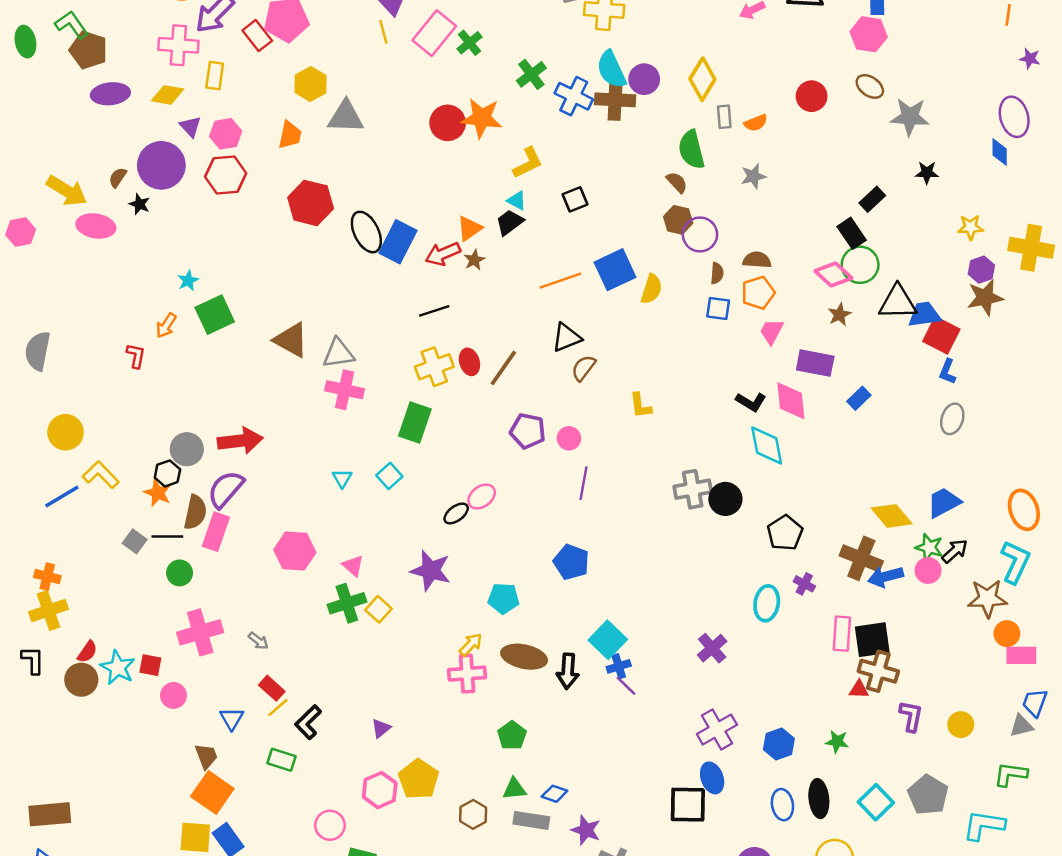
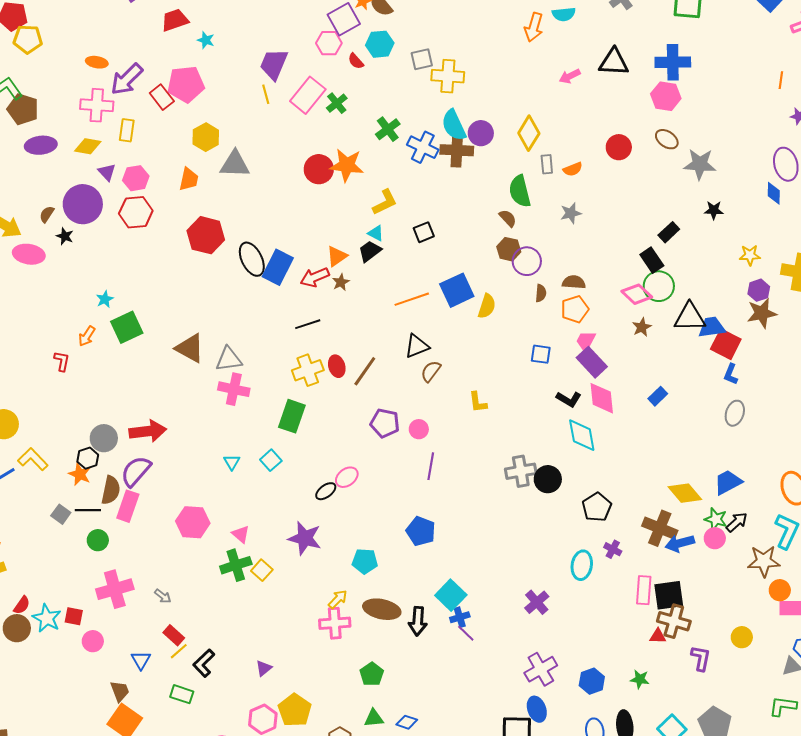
blue square: (718, 308) -> (541, 354), moved
purple rectangle: (815, 363) -> (592, 362), moved, turned 36
yellow circle: (961, 725) -> (742, 637), moved

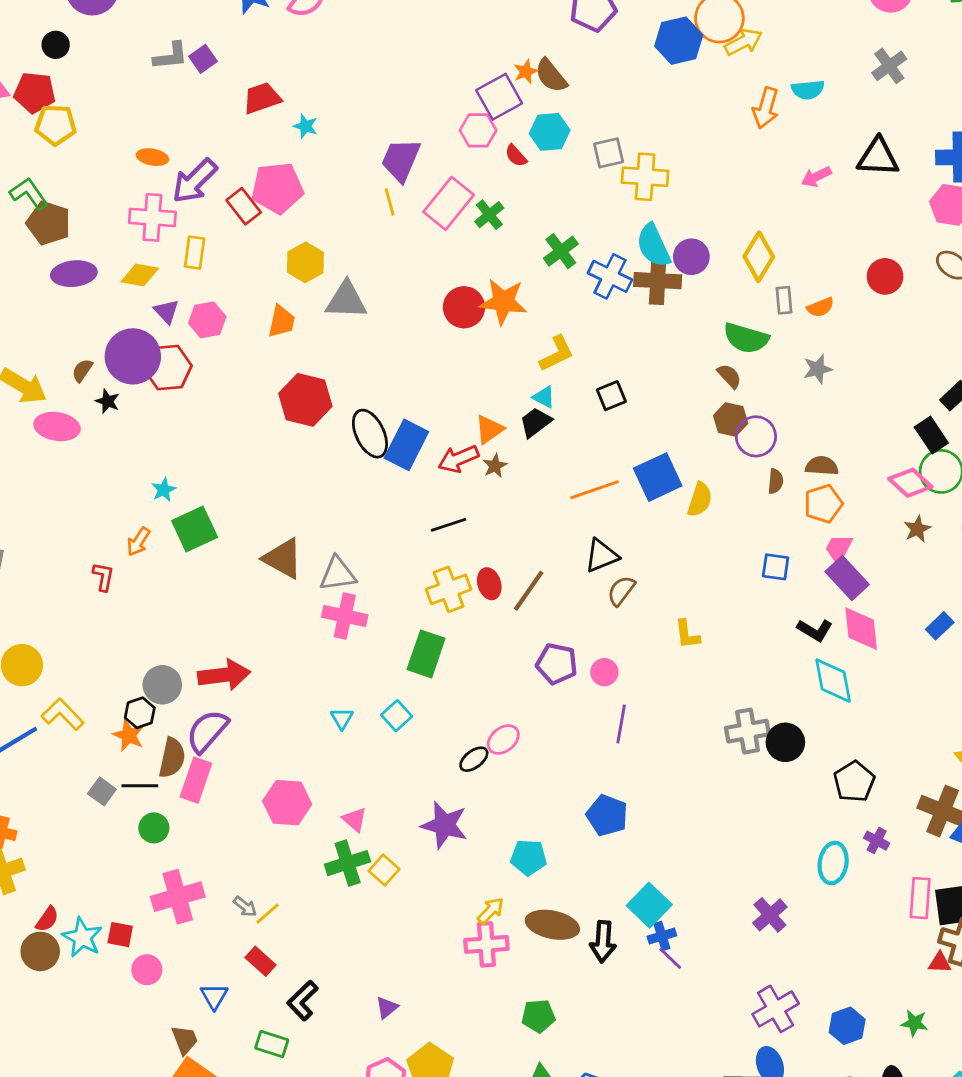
green semicircle: (520, 191) -> (746, 338), turned -60
red hexagon: (136, 212) -> (168, 368), moved
yellow line: (179, 651) -> (268, 914), moved
green pentagon: (372, 674) -> (538, 1016), turned 30

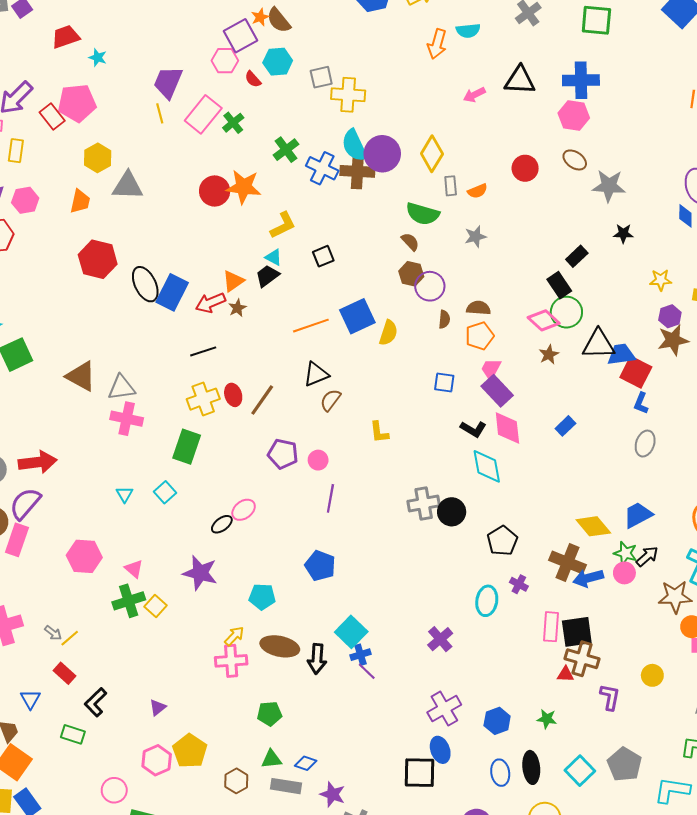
purple circle: (691, 257) -> (382, 154), size x1.4

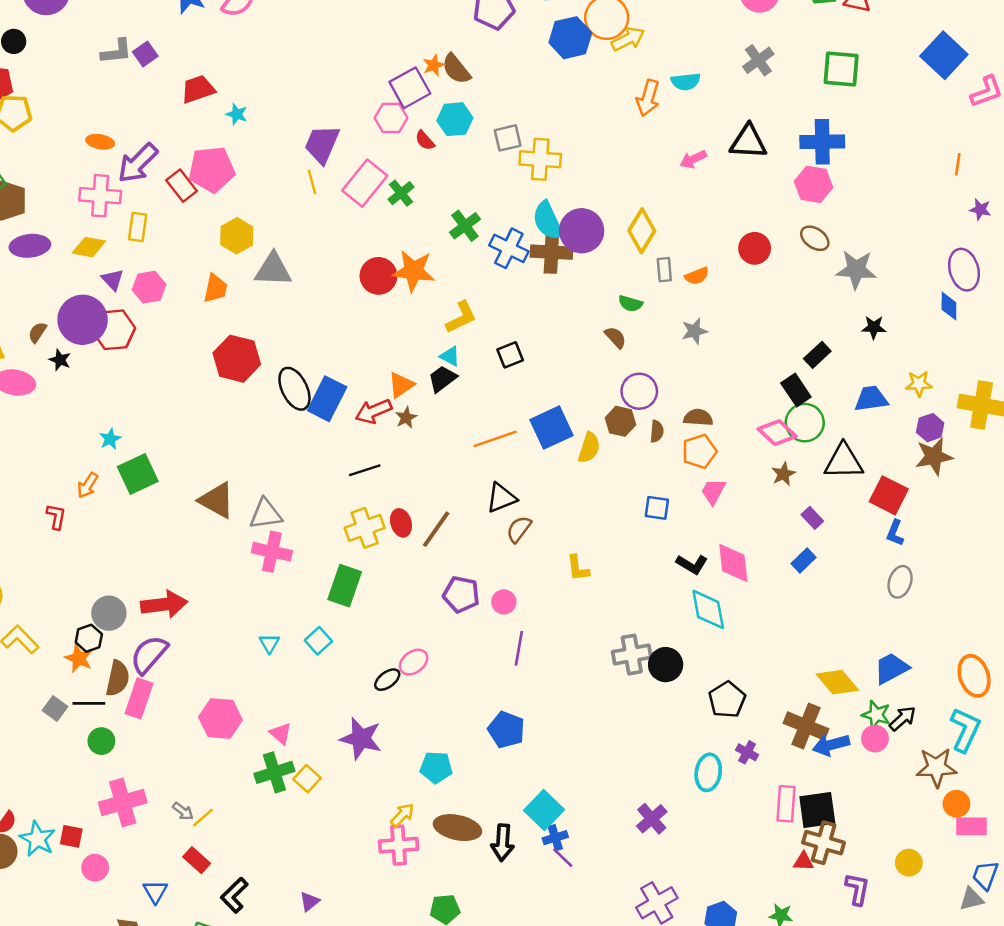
green semicircle: (423, 214) -> (630, 303), size x0.6
brown hexagon: (411, 274) -> (620, 421), moved
blue trapezoid: (621, 355) -> (871, 399), moved
purple rectangle: (497, 391) -> (812, 518), moved, size x0.6

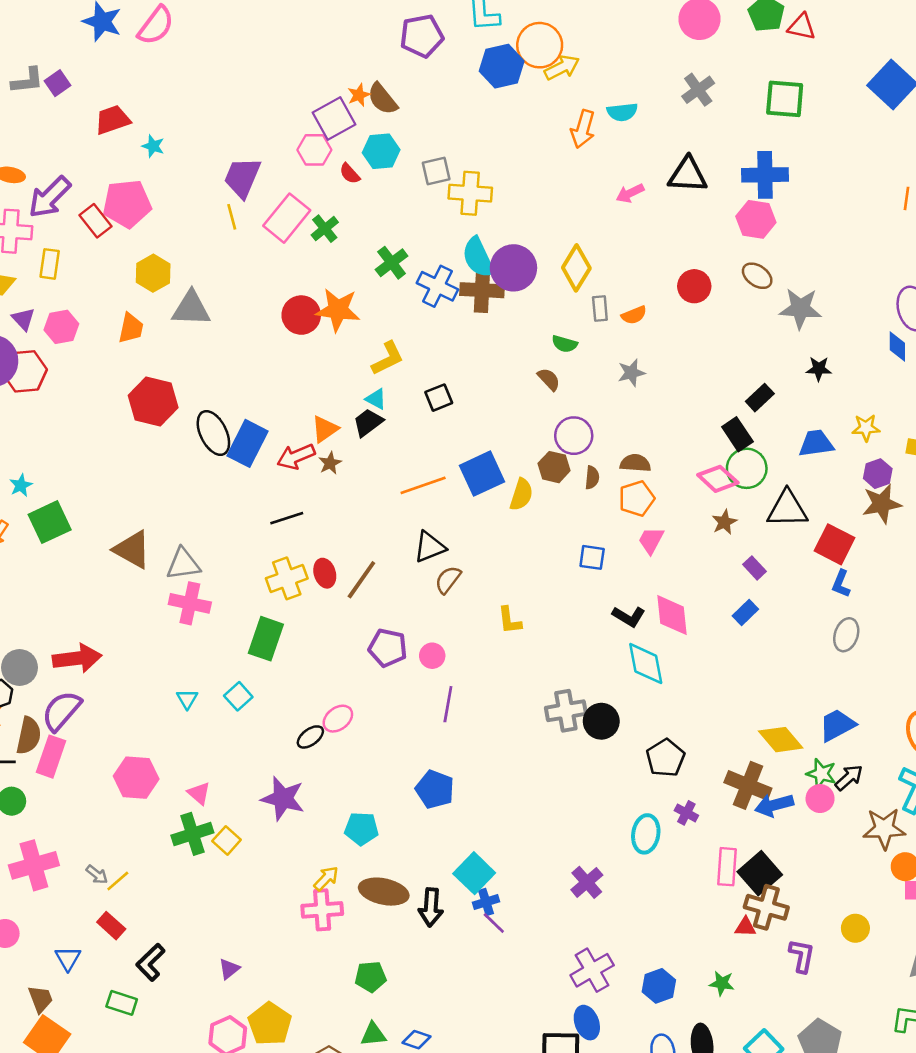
black square: (817, 810) -> (760, 873), turned -33

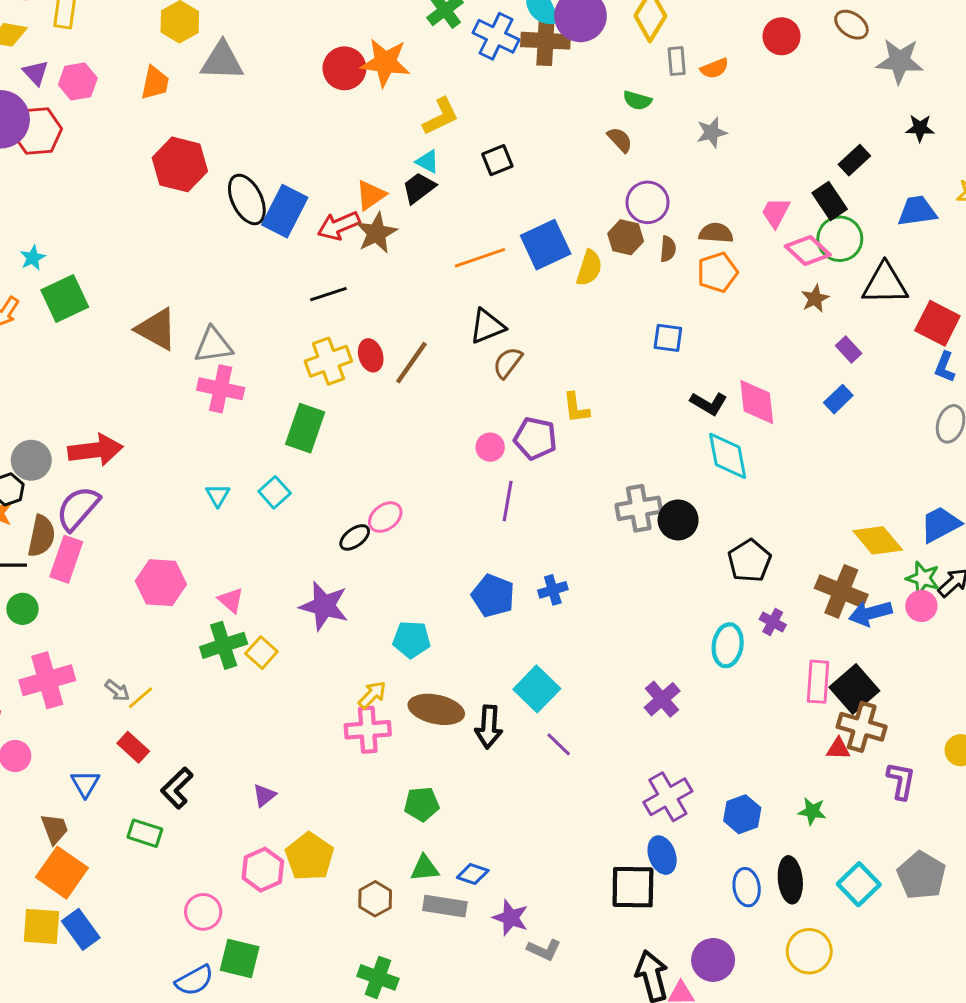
brown star: (330, 463) -> (377, 233), size x1.6
pink trapezoid: (651, 540) -> (776, 213), moved
purple pentagon: (388, 648) -> (535, 438), moved
blue cross: (486, 902) -> (553, 590), moved

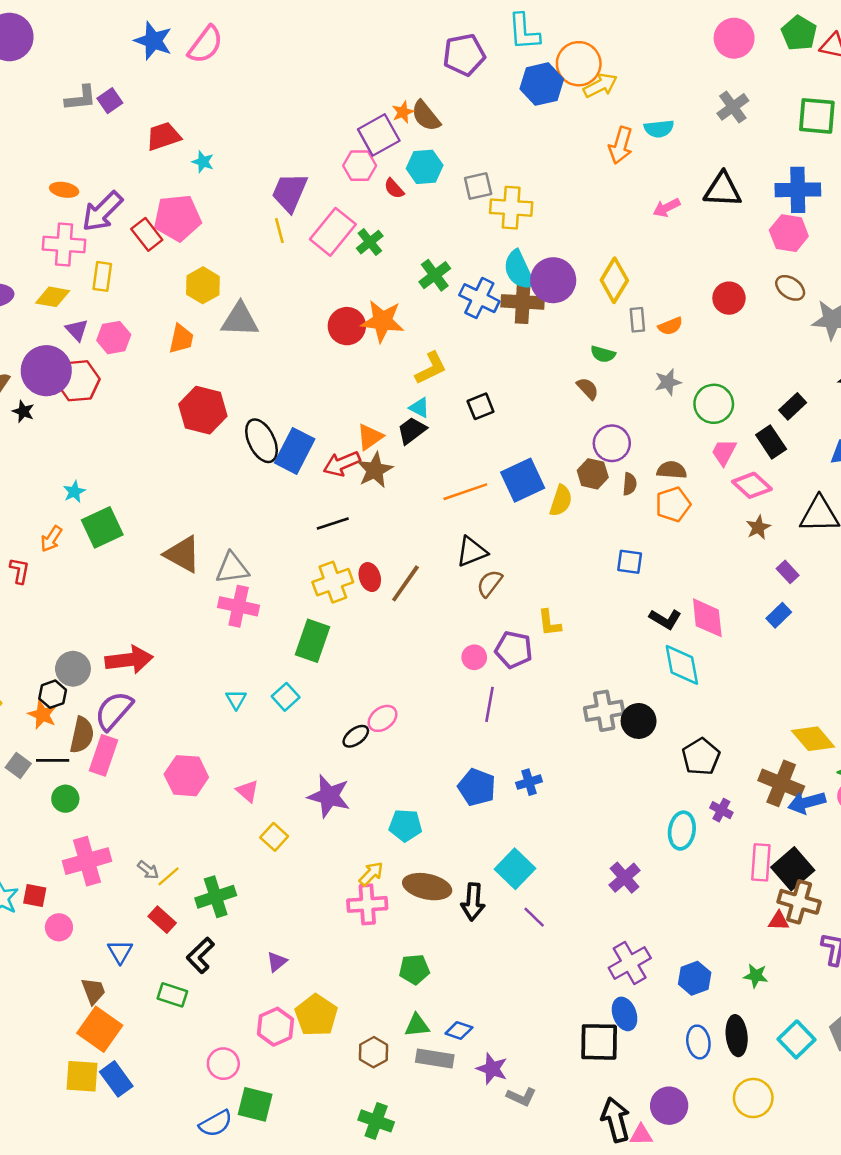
green circle: (840, 239) -> (714, 404), moved
green cross: (224, 645) -> (216, 897), moved

